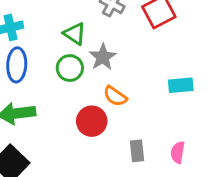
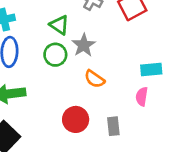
red circle: (92, 121) -> (76, 119), moved
pink semicircle: (178, 152) -> (142, 97), moved

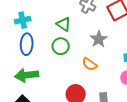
gray star: (84, 45) -> (99, 39), moved

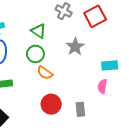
orange semicircle: (90, 64) -> (45, 73), moved

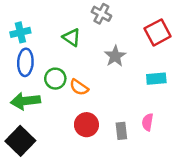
red square: (95, 16) -> (158, 32), moved
green circle: (35, 54) -> (55, 79), moved
pink semicircle: (102, 86) -> (148, 122), moved

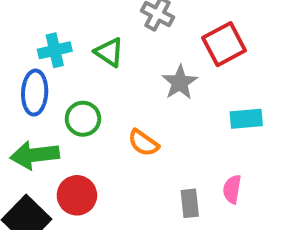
cyan cross: (20, 32) -> (55, 50), moved
red square: (158, 32) -> (224, 44), moved
orange semicircle: (79, 87) -> (143, 143), moved
red circle: (86, 125) -> (77, 195), moved

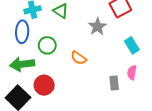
cyan rectangle: (246, 119) -> (132, 45), turned 63
pink semicircle: (232, 189) -> (132, 73), moved
gray rectangle: (190, 203) -> (114, 83), moved

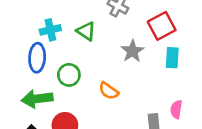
cyan rectangle: (132, 45) -> (172, 58), moved, turned 35

